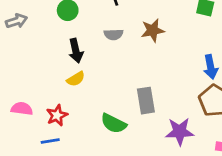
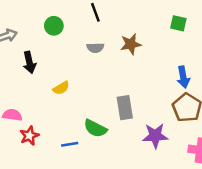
black arrow: (76, 51) -> (29, 62), moved
red star: (57, 115) -> (29, 136), moved
blue line: (50, 141) -> (70, 144), moved

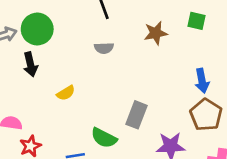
green circle: (54, 26) -> (37, 29), moved, size x1.5
brown star: (131, 44) -> (156, 33), moved
gray rectangle: (125, 108) -> (137, 115), turned 30

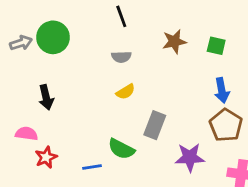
green square: (196, 21) -> (216, 46), moved
black arrow: (30, 64) -> (46, 97), moved
yellow semicircle: (66, 93) -> (126, 92), moved

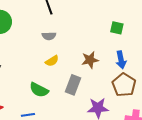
brown star: (174, 42) -> (90, 60), moved
green semicircle: (121, 149) -> (39, 90), moved

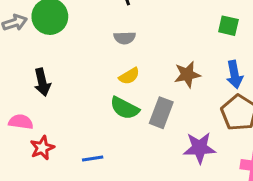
green semicircle: (39, 90) -> (125, 108), moved

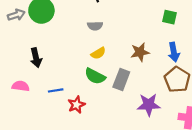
red star: (42, 148) -> (76, 105), moved
blue line: (93, 158) -> (56, 90), moved

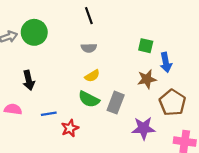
green square: (169, 17) -> (146, 46), moved
brown star: (140, 52) -> (147, 79), moved
blue arrow: (174, 52) -> (166, 62), moved

